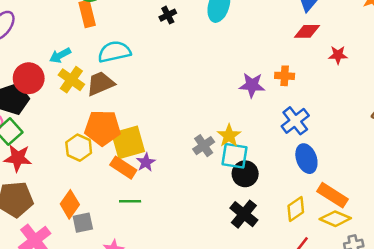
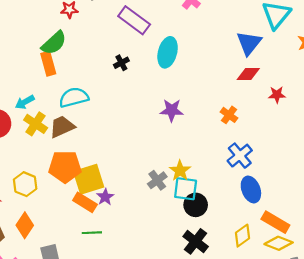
orange cross: (285, 76) -> (229, 115), turned 35
purple star: (252, 85) -> (172, 110), moved
yellow hexagon: (79, 148) -> (25, 184), moved
orange diamond: (70, 204) -> (25, 225), moved

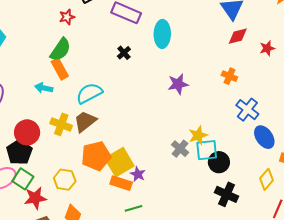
cyan arrow: (25, 102) -> (44, 88), moved, turned 54
yellow star: (180, 171) -> (198, 135), turned 30

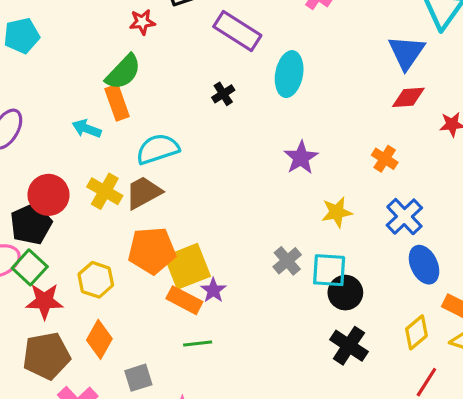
purple star: (178, 84) -> (301, 158), turned -30
yellow star: (198, 135) -> (337, 212), moved

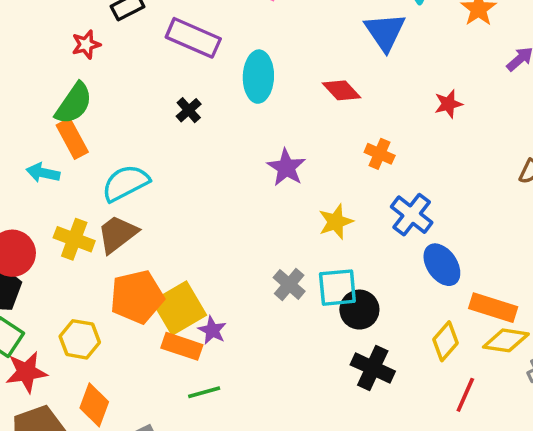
red diamond: (408, 97) -> (341, 90), moved, turned 60

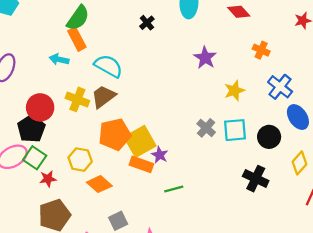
cyan semicircle: (125, 183) -> (109, 66), turned 56
black circle: (359, 310) -> (269, 137), moved
red star: (26, 372) -> (48, 179), size x0.7
green line: (204, 392) -> (174, 189), moved
orange diamond: (94, 405) -> (99, 184), moved, turned -70

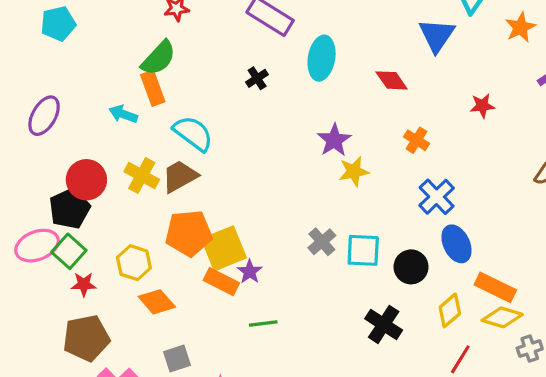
yellow star: (234, 91) -> (354, 171), moved

